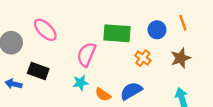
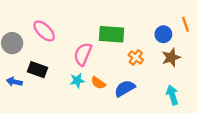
orange line: (183, 23) -> (185, 24), moved
blue circle: (157, 30) -> (163, 34), moved
orange semicircle: (103, 94) -> (98, 83), moved

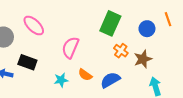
green rectangle: (111, 34) -> (110, 23), moved, turned -70
brown star: (171, 57) -> (143, 59), moved
cyan star: (77, 81) -> (61, 80), moved

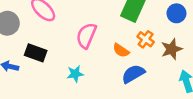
orange semicircle: (85, 75) -> (121, 50), moved

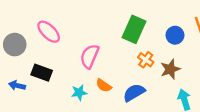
orange semicircle: (121, 50) -> (104, 86), moved

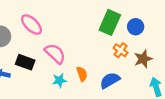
blue circle: (175, 35) -> (136, 27), moved
pink semicircle: (90, 56) -> (55, 54), moved, turned 110
orange semicircle: (104, 86) -> (82, 74), turned -144

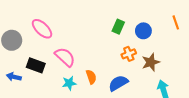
green rectangle: (110, 22) -> (118, 27), size x0.6
orange cross: (121, 50) -> (129, 54), turned 32

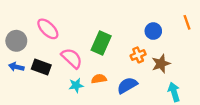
green rectangle: (118, 27) -> (101, 43), moved, size x1.5
blue arrow: (14, 77) -> (16, 67), moved
orange semicircle: (91, 77) -> (99, 79), turned -80

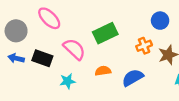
green rectangle: (101, 43) -> (105, 33), turned 40
cyan star: (76, 85) -> (67, 81), moved

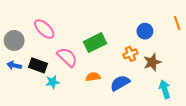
cyan star: (67, 81) -> (53, 82), moved

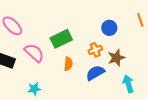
orange semicircle: (93, 77) -> (68, 64), moved, turned 104
cyan star: (53, 82) -> (34, 89), moved
blue semicircle: (120, 83) -> (95, 73), moved

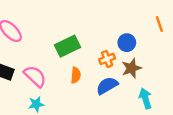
blue circle: (109, 28) -> (127, 43), moved
pink semicircle: (34, 53) -> (35, 76), moved

